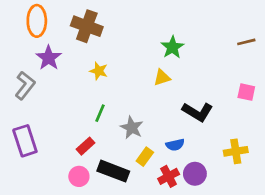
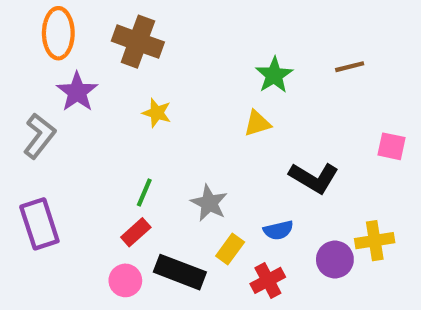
brown line: (246, 42) -> (350, 67), moved
green line: (100, 113) -> (144, 192), moved
purple circle: (195, 174) -> (335, 259), moved

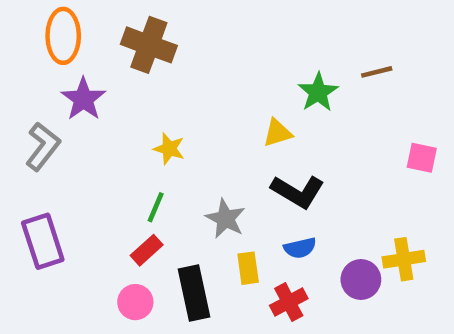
green star: (274, 75) -> (318, 92), moved
yellow star: (157, 113) -> (169, 149), moved
black L-shape: (314, 178) -> (298, 192), moved
yellow rectangle: (230, 249) -> (248, 268), turned -44
black rectangle: (180, 272) -> (194, 293), turned 57

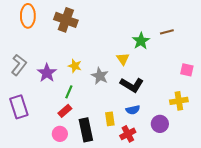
purple star: (83, 99) -> (47, 73), moved
yellow triangle: (277, 133) -> (123, 59), turned -48
gray star: (226, 219) -> (100, 76), moved
yellow cross: (404, 259) -> (179, 101), moved

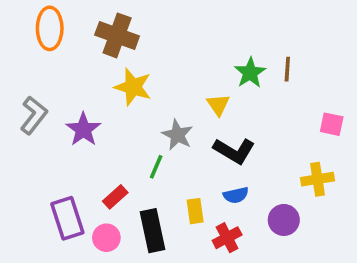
brown line: (167, 32) -> (287, 69), moved, turned -72
yellow star: (75, 66) -> (133, 87), moved, size x1.5
green line: (69, 92) -> (156, 167), moved
purple rectangle: (19, 107) -> (67, 218), moved

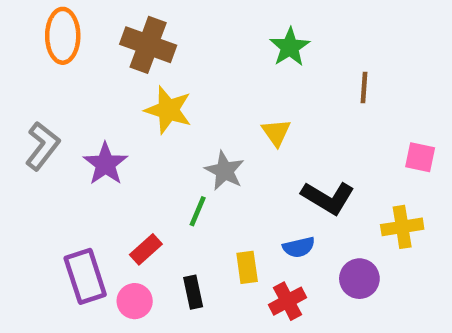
green star: (250, 73) -> (290, 47), moved
black L-shape: (234, 151) -> (328, 198), moved
black rectangle: (153, 231) -> (193, 292), size x0.6

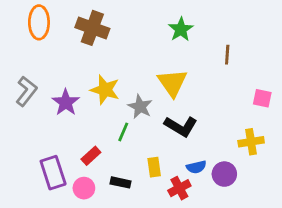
yellow star: (168, 110) -> (105, 90), moved
yellow triangle: (276, 132) -> (172, 83), size x1.6
black L-shape: (328, 198) -> (181, 126), moved
blue semicircle: (299, 247) -> (196, 167), moved
black rectangle: (193, 292) -> (120, 182), turned -66

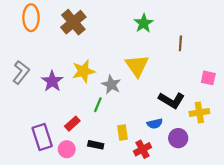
brown cross: (92, 28) -> (73, 22), turned 30
yellow star: (105, 90) -> (83, 71), turned -30
black L-shape: (181, 126) -> (171, 100), moved
blue semicircle: (196, 167) -> (155, 124), moved

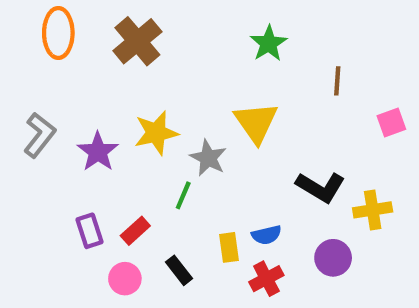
pink square: (208, 78) -> (391, 123), moved, turned -32
blue semicircle: (155, 124) -> (266, 235), moved
purple rectangle: (42, 137) -> (90, 231), moved, size x0.7
black rectangle: (96, 145) -> (179, 270), turned 40

